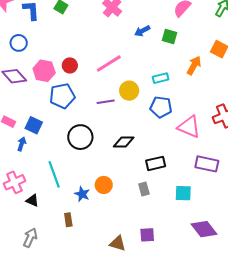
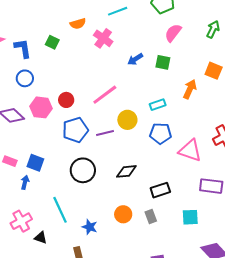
blue circle: (19, 43) -> (25, 78), moved
blue pentagon: (62, 96) -> (75, 130), moved
orange circle: (104, 185) -> (123, 214), moved

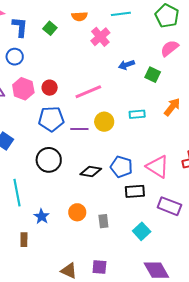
blue pentagon: (161, 133) -> (121, 167), moved
black rectangle: (160, 190) -> (135, 191), moved
cyan square: (190, 217) -> (142, 231), turned 36

